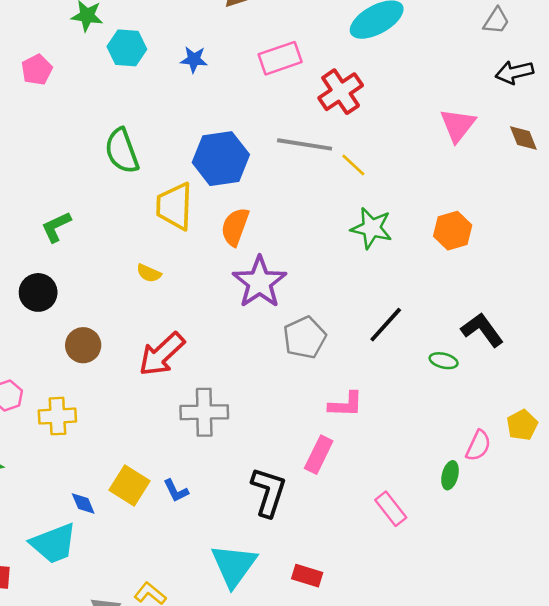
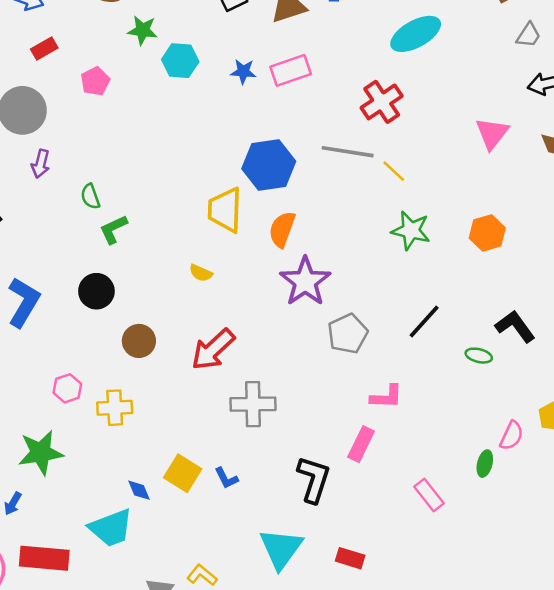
pink rectangle: (280, 58) -> (291, 70), moved
green semicircle: (122, 151) -> (90, 197), moved, size x0.6

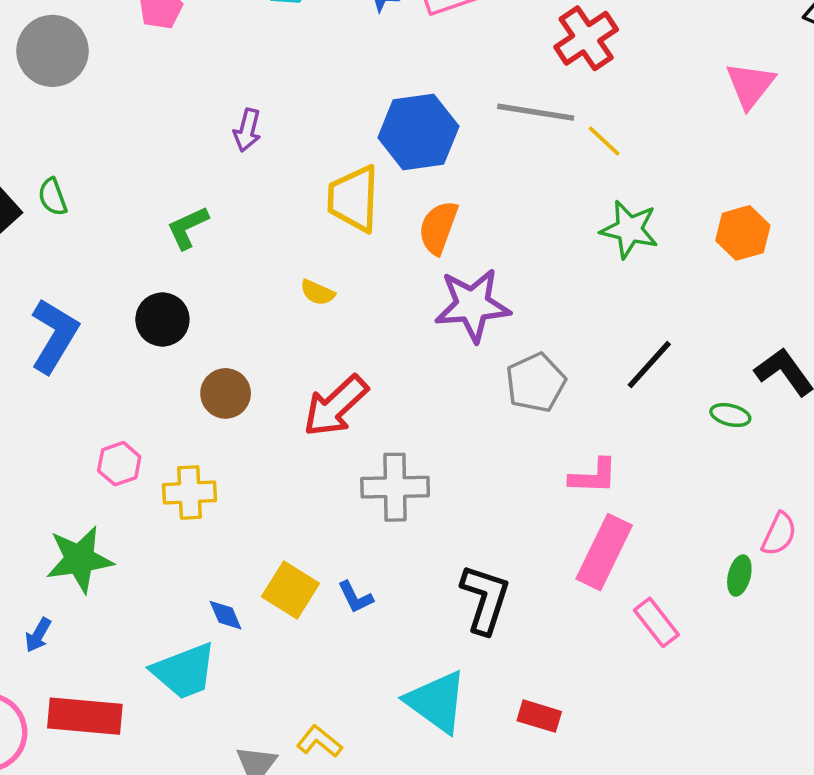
purple arrow: (41, 164) -> (247, 130), moved
green semicircle: (90, 197) -> (52, 197), moved
purple star: (305, 282) -> (473, 305), turned 30
pink rectangle: (361, 444) -> (604, 552), moved, size x1.4
cyan triangle: (281, 548) -> (436, 702), turned -30

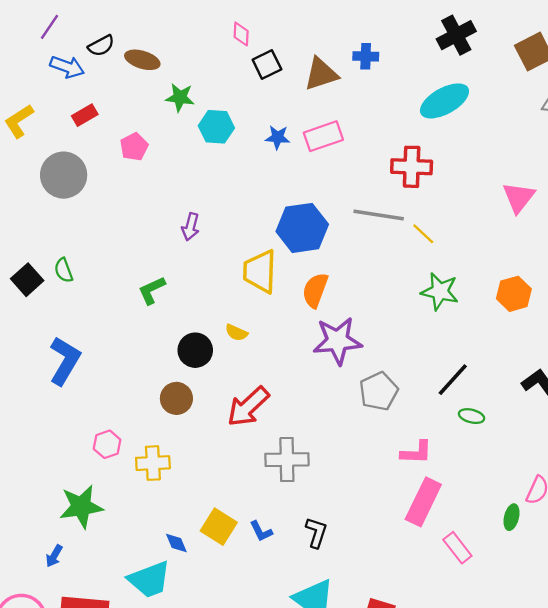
red cross: (586, 38) -> (412, 167), turned 36
black circle: (162, 319) -> (195, 350), moved
green ellipse: (730, 415) -> (472, 416), moved
black L-shape: (485, 599) -> (316, 532), moved, size x0.7

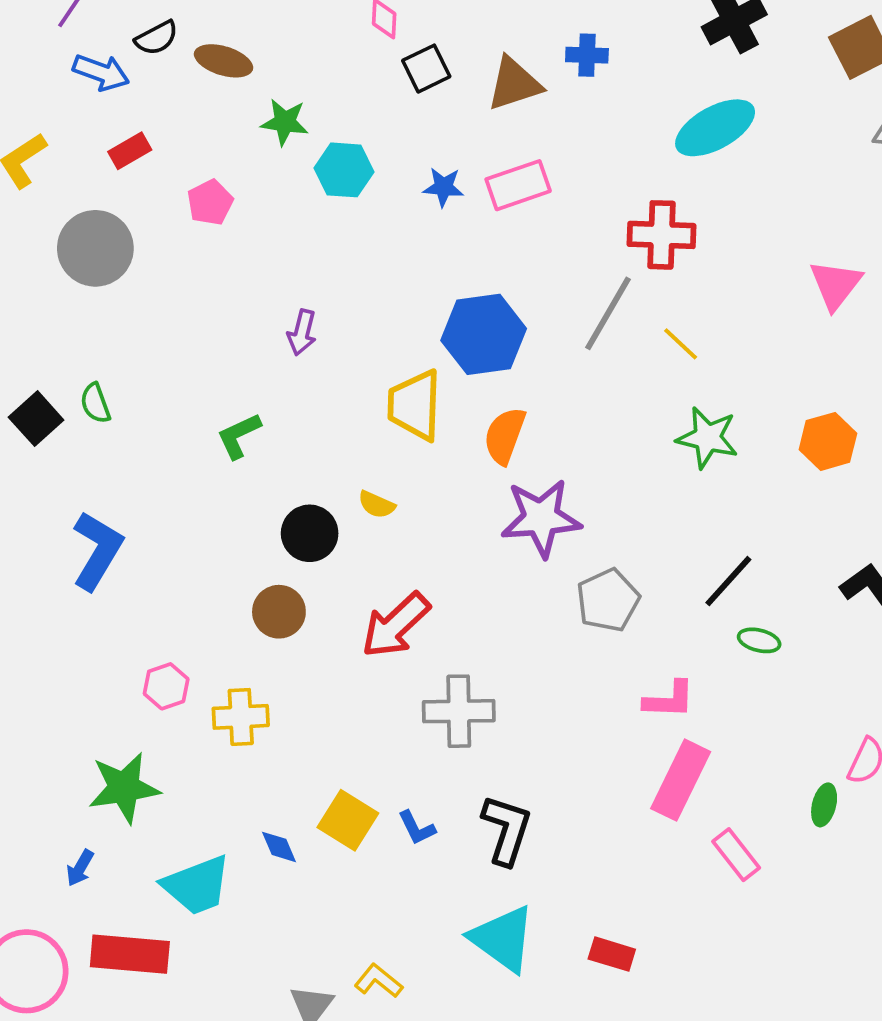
gray line: (379, 215) -> (608, 313), turned -69
black L-shape: (316, 532) -> (507, 830), size x1.4
cyan trapezoid: (149, 579) -> (197, 885), moved

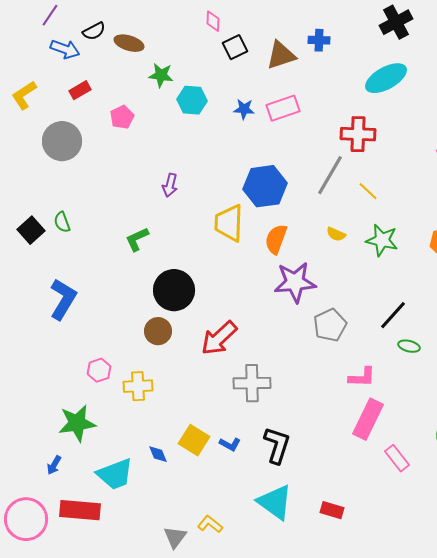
yellow semicircle: (377, 505) -> (336, 234), moved
black circle: (310, 533) -> (174, 290), size x1.4
blue L-shape: (417, 828) -> (230, 444), turned -35

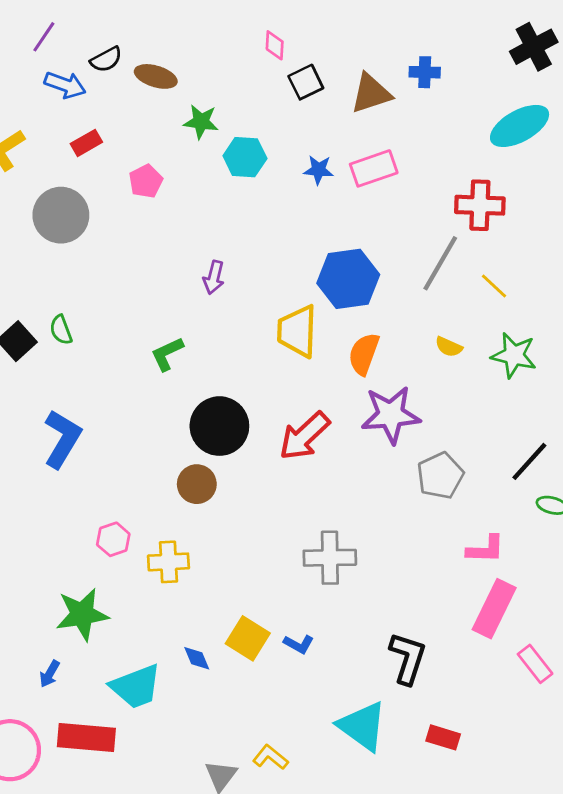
red arrow: (219, 338) -> (304, 436), moved
black L-shape: (277, 445) -> (408, 658), moved

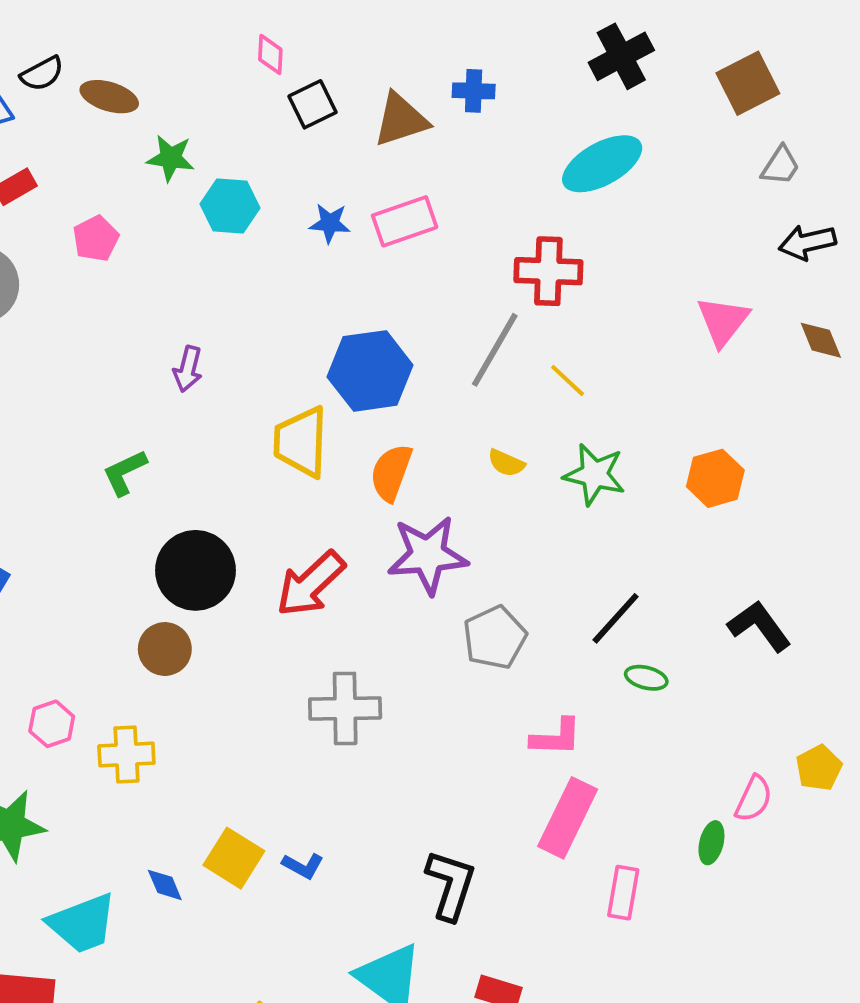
gray cross: (330, 558) -> (345, 708), moved
pink rectangle: (535, 664) -> (623, 893), turned 48

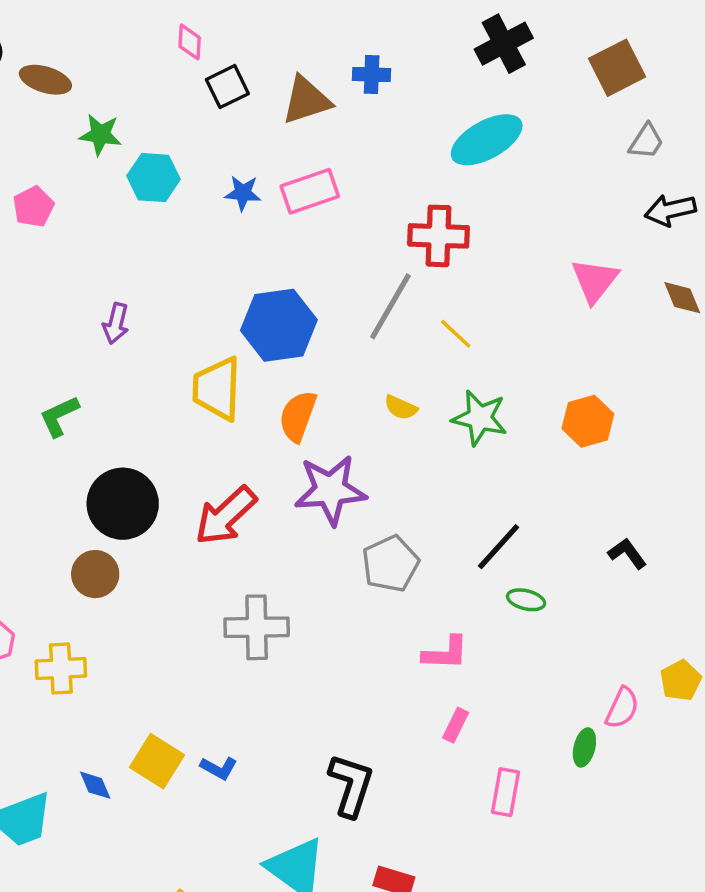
black L-shape: (759, 626) -> (627, 553), size x0.7
pink rectangle: (568, 818) -> (456, 725), size x0.5

